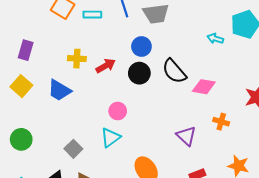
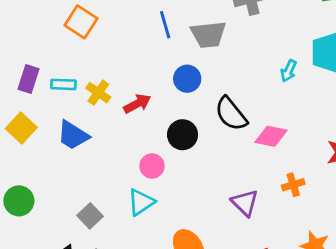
cyan rectangle: (92, 15) -> (63, 84), moved
cyan arrow: (215, 39) -> (289, 71), turned -84
yellow cross: (77, 59) -> (98, 93), turned 30
black circle: (139, 73) -> (183, 135), moved
orange cross: (221, 122) -> (293, 185), turned -35

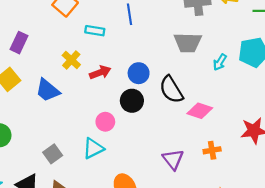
gray trapezoid: (208, 34) -> (188, 43), moved
blue circle: (187, 79) -> (139, 73), moved
cyan rectangle: (63, 84) -> (95, 31), moved

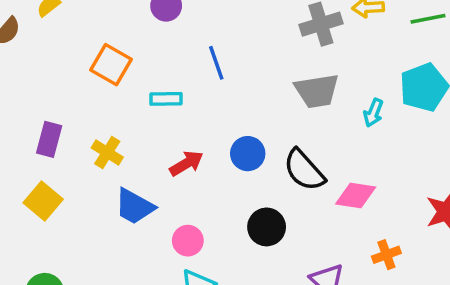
yellow cross: (71, 60) -> (107, 152), moved
blue trapezoid: (48, 90) -> (135, 206), moved
black circle: (132, 101) -> (267, 227), moved
pink circle: (105, 122) -> (188, 241), moved

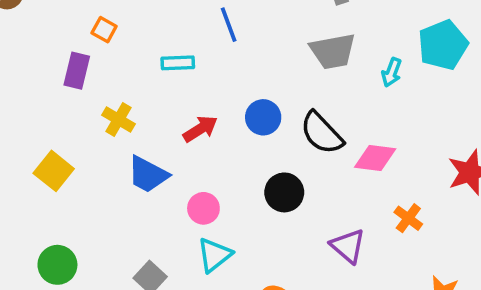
orange square: (111, 65) -> (104, 30), moved, size x0.6
purple rectangle: (49, 139) -> (77, 71), moved
orange cross: (386, 255) -> (408, 218), turned -32

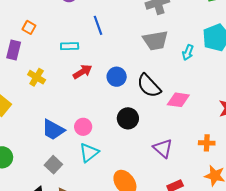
red arrow: (200, 129) -> (82, 72), moved
blue trapezoid: (148, 174) -> (53, 130), moved
orange cross: (408, 218) -> (207, 143), moved, turned -35

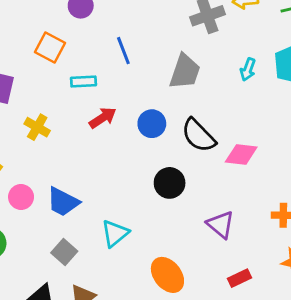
orange square: (29, 27) -> (50, 48), moved, size x1.5
gray trapezoid: (155, 40) -> (185, 72), moved, turned -60
cyan arrow: (188, 52) -> (248, 69), moved
pink circle: (83, 127) -> (21, 197), moved

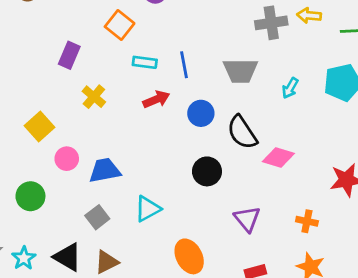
blue line: (123, 51) -> (184, 65), moved
cyan arrow: (248, 69) -> (290, 88), moved
gray trapezoid: (185, 72) -> (241, 71), turned 60
blue trapezoid: (63, 202) -> (105, 170), turned 132

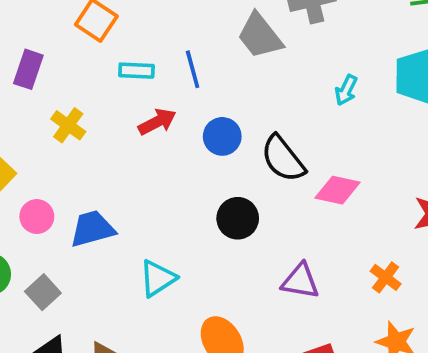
gray trapezoid: (241, 71) -> (260, 36), moved, turned 57
gray square: (97, 217) -> (43, 292), moved
purple triangle: (247, 219) -> (300, 281), turned -36
orange cross: (307, 221) -> (386, 277), turned 30

